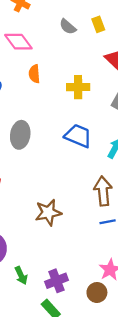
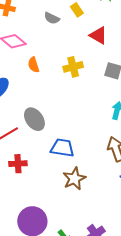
gray ellipse: (20, 135) -> (34, 119), turned -30
blue trapezoid: (78, 136) -> (62, 148), moved

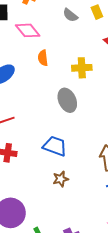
gray ellipse: (34, 119) -> (67, 100), moved
brown star: (74, 179) -> (61, 179), size x0.7

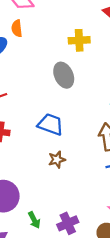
orange semicircle: (43, 58) -> (17, 28), moved

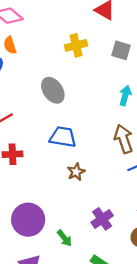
gray ellipse: (64, 75) -> (53, 90), moved
purple cross: (68, 223) -> (102, 219), moved

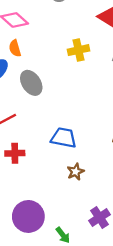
gray ellipse: (53, 90) -> (31, 83), moved

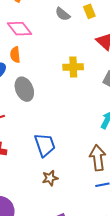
blue trapezoid: (64, 138) -> (45, 145), turned 50

